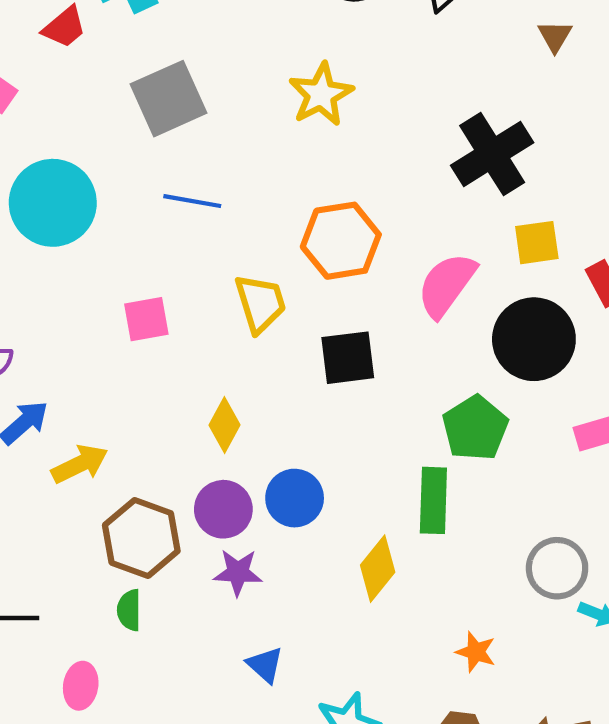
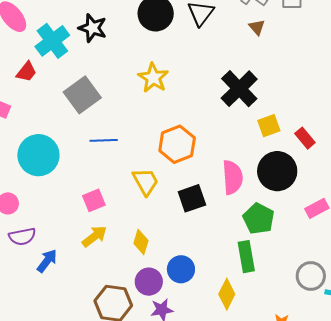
pink semicircle: (447, 285) -> (233, 177), moved, turned 152
yellow arrow: (80, 464) -> (94, 236), moved

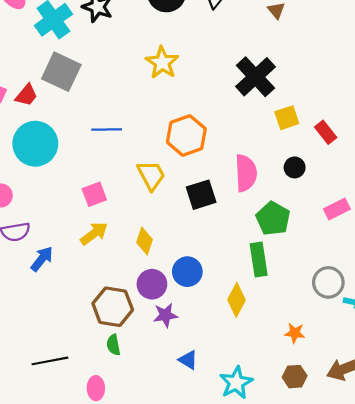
red trapezoid: (26, 72) -> (26, 95), moved
gray square: (82, 95) -> (61, 72), moved, turned -30
black circle: (277, 171) -> (295, 167), size x0.5

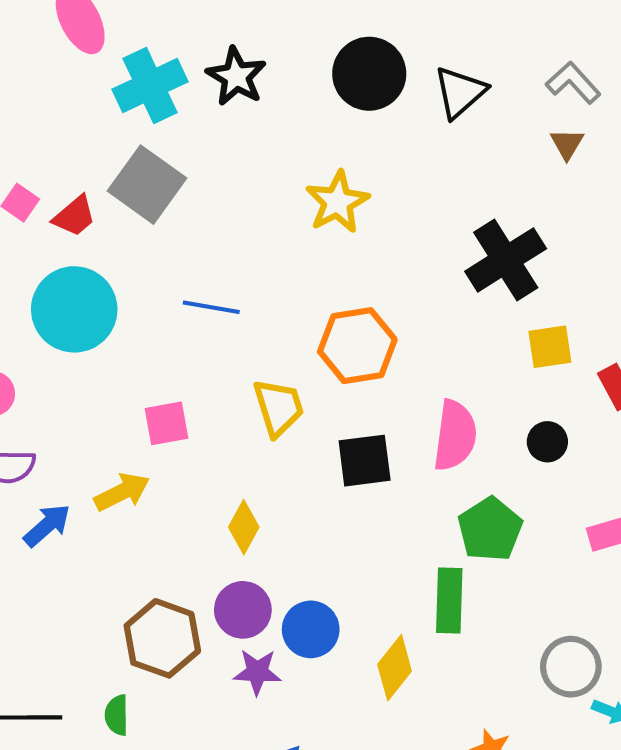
yellow arrow: (94, 234) -> (122, 492), moved
blue circle: (187, 272) -> (311, 629), moved
green semicircle: (113, 345) -> (117, 715), moved

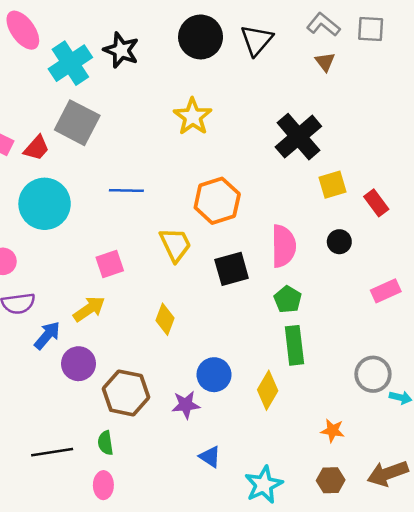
green pentagon: (490, 529) -> (288, 299), moved, size x0.7
purple circle: (243, 610) -> (79, 364), moved

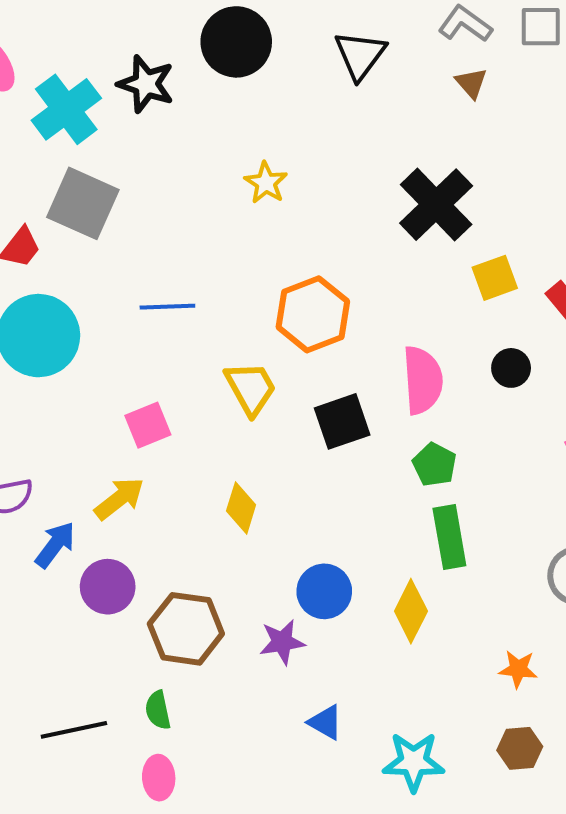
black circle: (201, 37) -> (236, 42), moved
yellow star: (193, 117) -> (266, 183), size x0.7
cyan star: (264, 485) -> (414, 762), turned 30

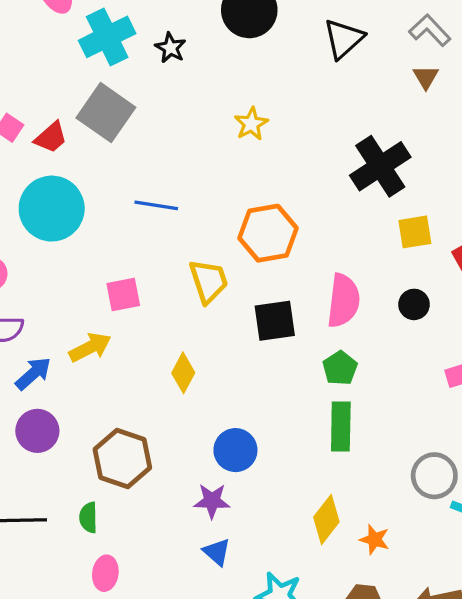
black star: (146, 84) -> (171, 48), moved, size x0.7
purple circle: (108, 587) -> (37, 431), moved
yellow diamond: (411, 611) -> (326, 519), moved
purple star: (282, 642) -> (212, 501), moved
pink ellipse: (159, 778) -> (105, 573), moved

